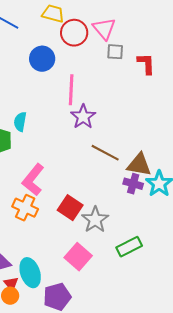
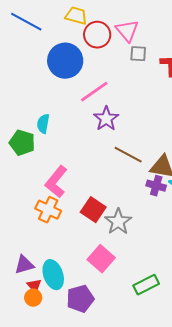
blue circle: (42, 59) -> (65, 61), size x1.4
pink line: (71, 90) -> (94, 92), turned 52
green rectangle: (129, 247) -> (146, 285), moved

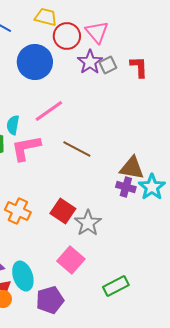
gray square: (138, 54) -> (108, 65), moved, turned -30
pink line: (94, 92) -> (49, 111), moved
purple star: (106, 119) -> (90, 62), moved
brown line: (128, 155) -> (77, 149), moved
pink L-shape: (56, 182) -> (26, 148), moved, turned 40

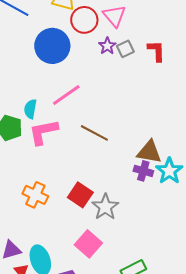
purple star: (90, 62) -> (107, 46), size x0.7

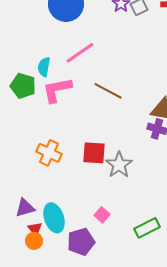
red square: (80, 195) -> (94, 153), turned -30
pink square: (88, 244) -> (102, 215), moved, size x0.6

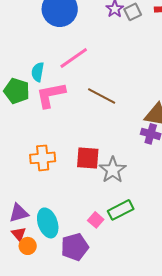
orange cross: (49, 153) -> (43, 158), turned -30
green rectangle: (147, 228) -> (121, 210), moved
red triangle: (35, 229) -> (19, 234), moved

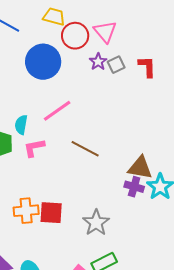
pink L-shape: (51, 95) -> (34, 148), size x0.7
red square: (88, 158) -> (51, 213), moved

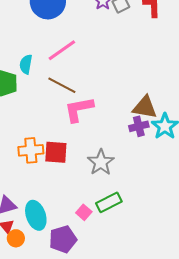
pink L-shape: (34, 148) -> (79, 109), moved, size x1.4
brown line: (85, 149) -> (62, 85), moved
purple cross: (134, 187) -> (139, 126), turned -30

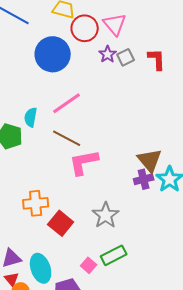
brown triangle: (145, 107) -> (150, 160), turned 40
red square: (56, 152) -> (61, 223), moved, turned 35

